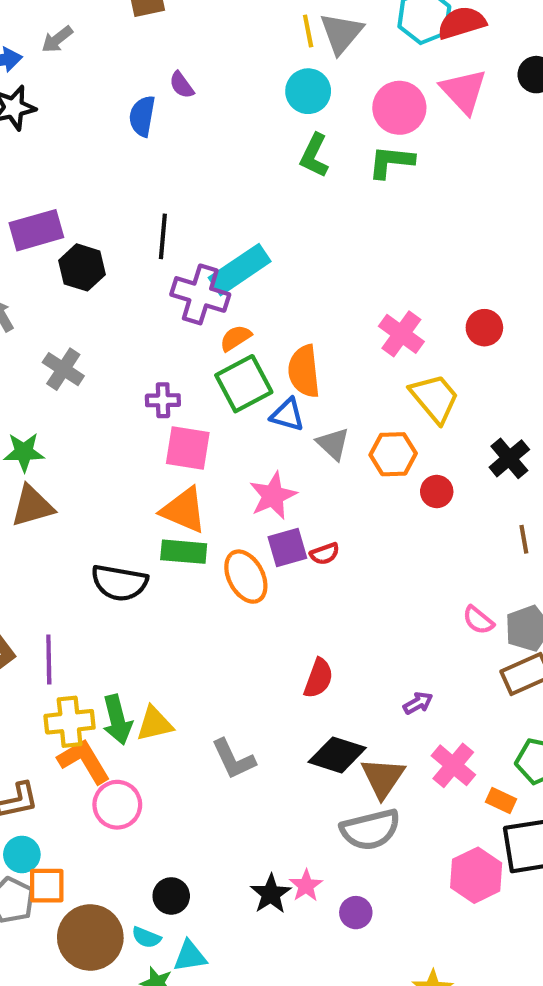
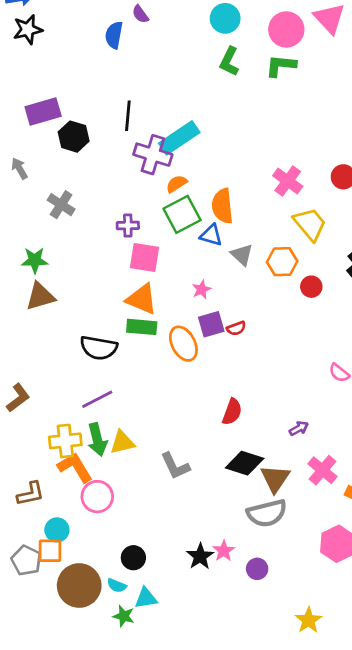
pink star: (273, 496) -> (202, 289), size x0.6
purple line: (49, 660) -> (97, 399), moved, turned 64
cyan circle: (22, 854) -> (57, 530), moved

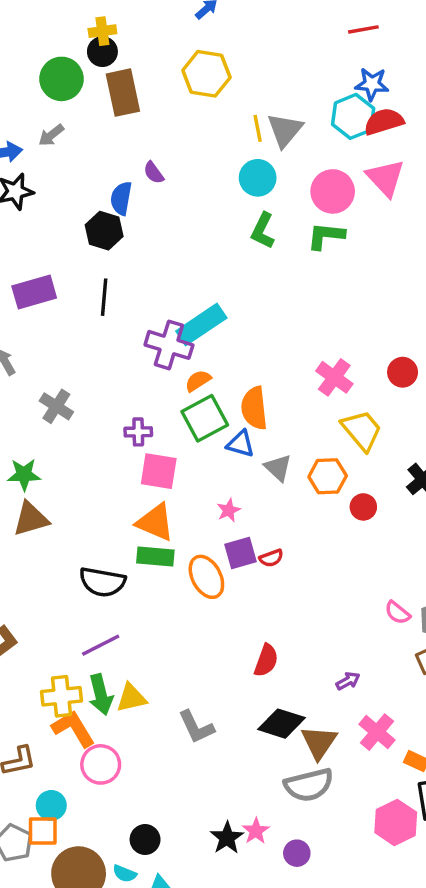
black line: (128, 116) -> (104, 297), moved
black hexagon: (74, 137) -> (104, 231), moved

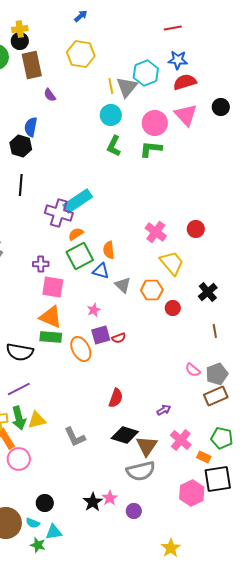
cyan hexagon: (353, 116) -> (146, 73), moved
purple semicircle: (154, 173) -> (50, 95), moved
orange semicircle: (254, 408) -> (109, 250), size x0.7

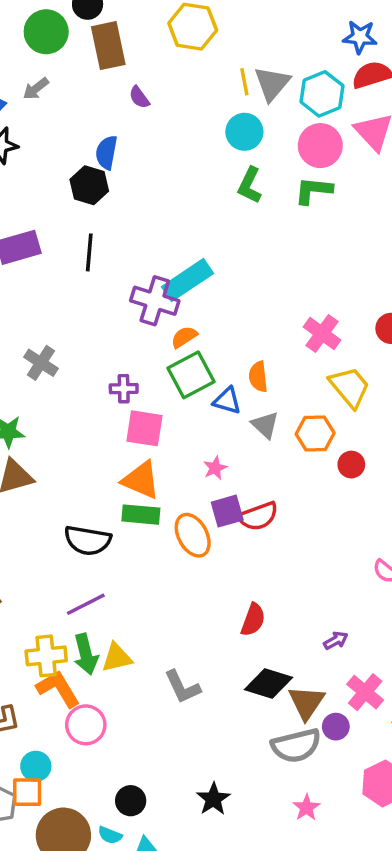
cyan hexagon: (146, 73) -> (322, 94), moved
orange semicircle: (109, 250) -> (258, 377), moved
red semicircle: (119, 338) -> (258, 516), size x1.6
pink star: (110, 498) -> (306, 808), moved
purple circle: (134, 511) -> (336, 727), moved

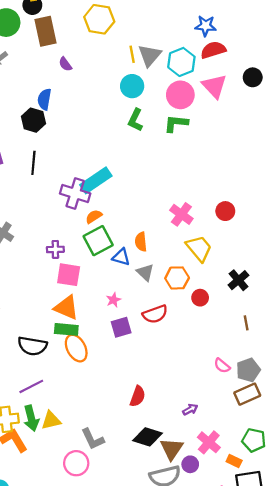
red semicircle: (258, 516) -> (155, 314), moved
orange ellipse: (193, 535) -> (76, 348), moved
pink circle: (86, 725) -> (76, 463), moved

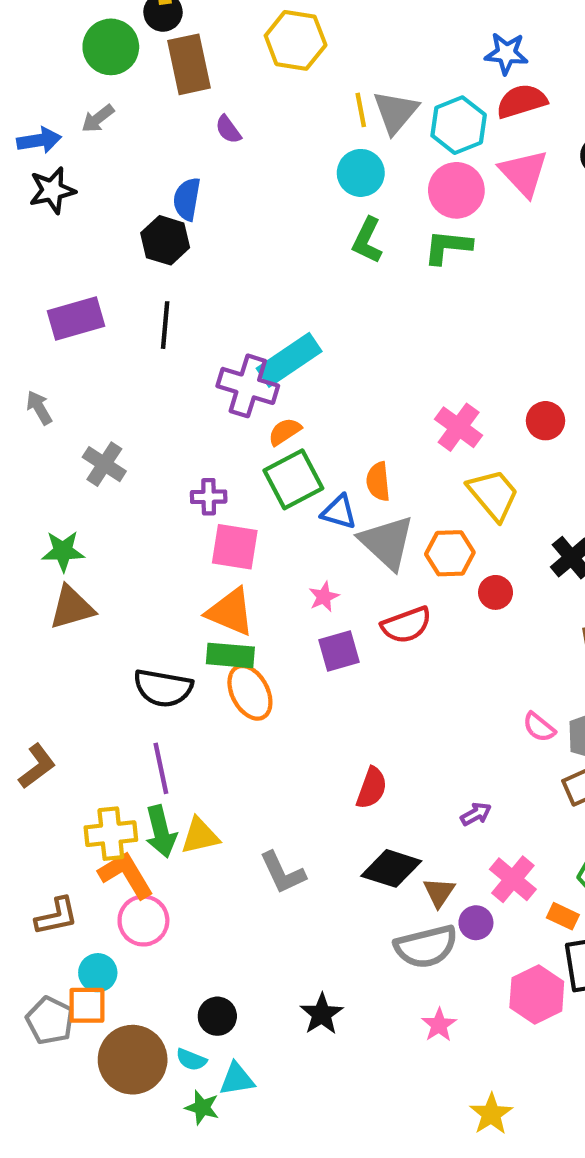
gray triangle: (145, 272) -> (387, 542), size x1.6
purple line: (31, 386) -> (161, 768), turned -75
brown triangle: (172, 449) -> (439, 892), size x0.7
pink circle: (76, 463) -> (143, 921), moved

